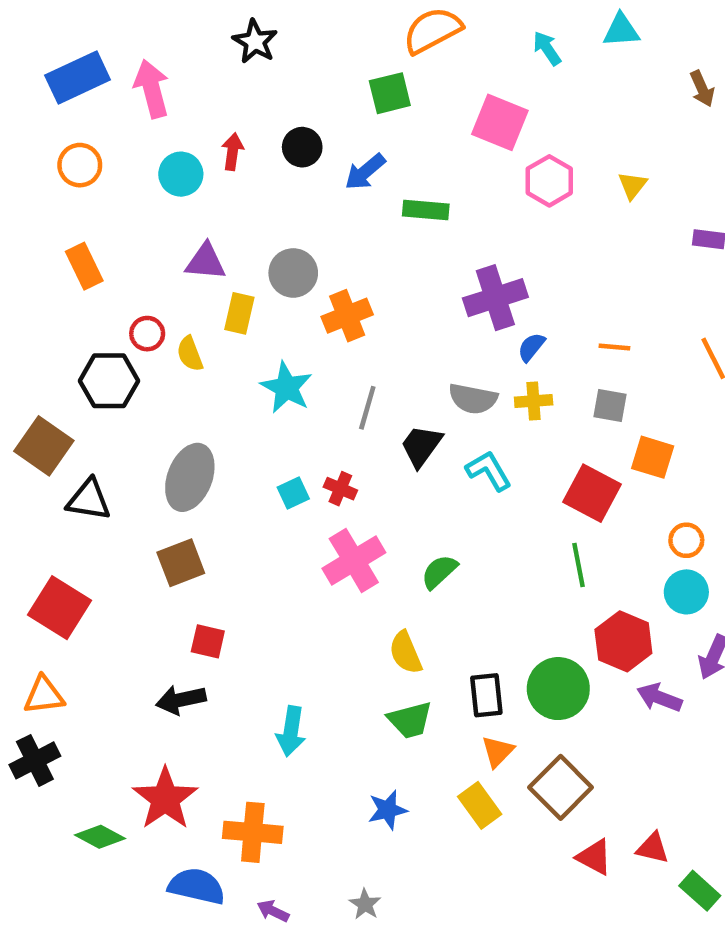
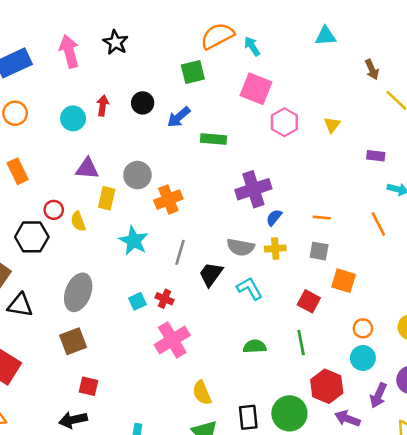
cyan arrow: (547, 48) -> (252, 46), moved
pink arrow: (152, 89) -> (69, 51), moved
red square: (592, 493) -> (309, 301), size x0.7
green semicircle: (439, 572) -> (255, 346), moved, turned 40

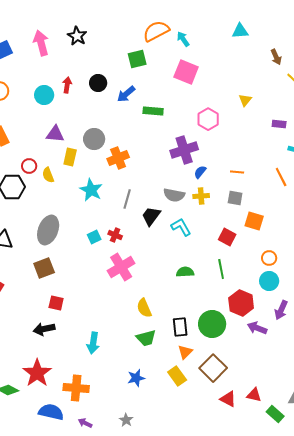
pink hexagon: (284, 122) -> (208, 119), moved

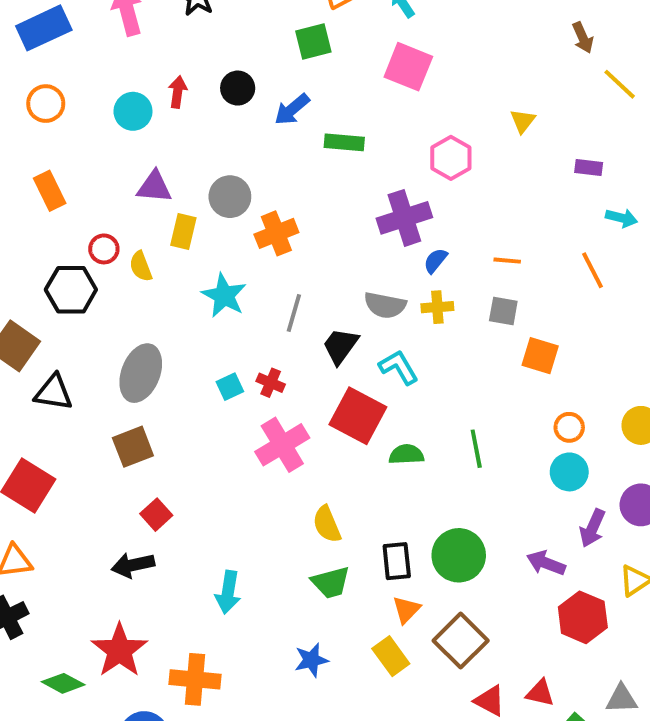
red square: (227, 237) -> (358, 416), moved, size x1.6
red square: (56, 303) -> (156, 515), turned 35
red hexagon: (241, 303) -> (583, 617), moved

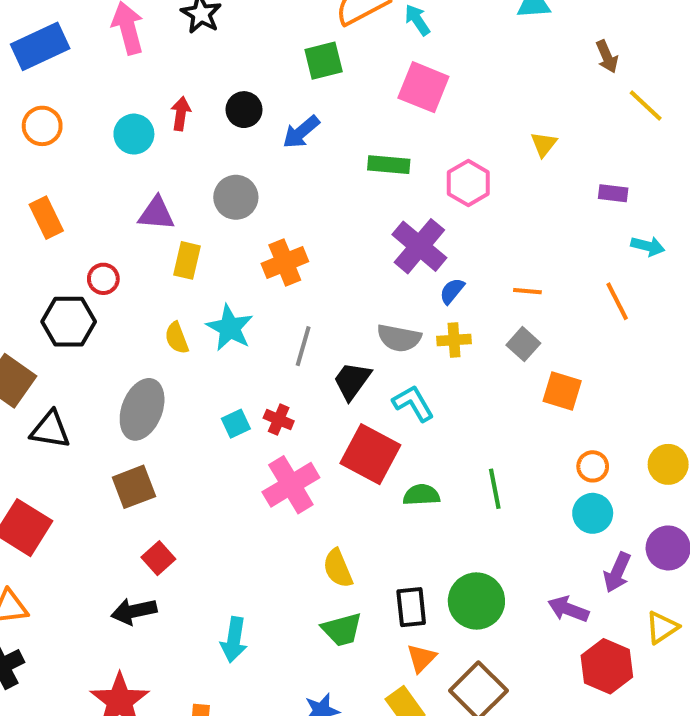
green rectangle: (344, 142) -> (389, 165), moved
gray circle: (230, 197) -> (236, 197), moved
purple cross: (404, 218) -> (419, 246), turned -32
yellow semicircle: (141, 266) -> (177, 338), moved
gray square: (503, 311) -> (523, 344), turned 32

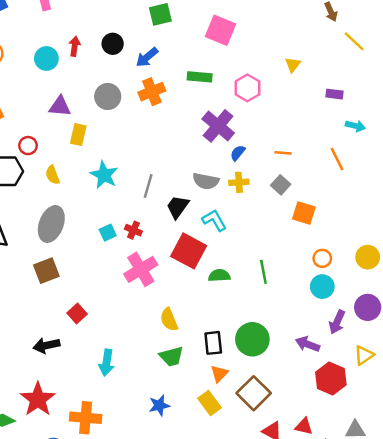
orange cross: (285, 263) -> (152, 92), moved
yellow semicircle: (177, 338) -> (53, 175), moved
red square: (158, 558) -> (77, 314), moved

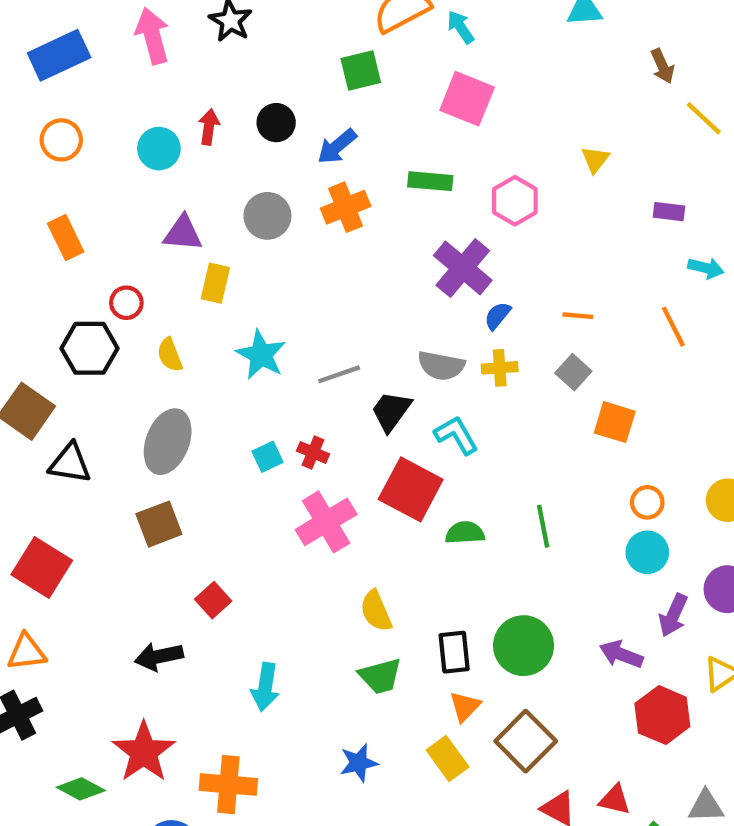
gray line: (148, 186) -> (339, 374), turned 55

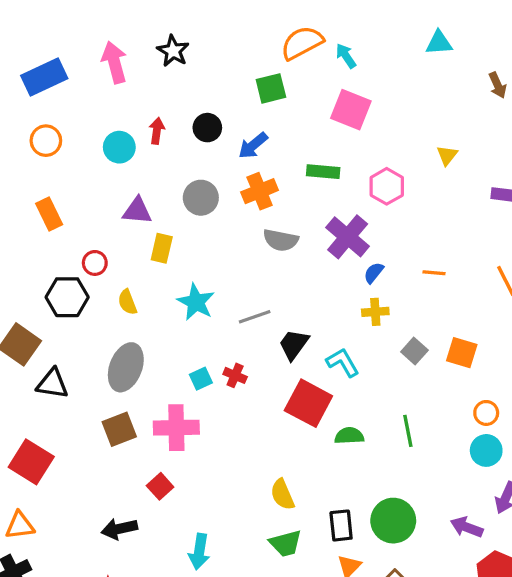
gray semicircle: (441, 366) -> (281, 240), moved
gray square: (573, 372) -> (414, 351), moved
pink cross: (326, 522) -> (176, 428), moved, turned 30

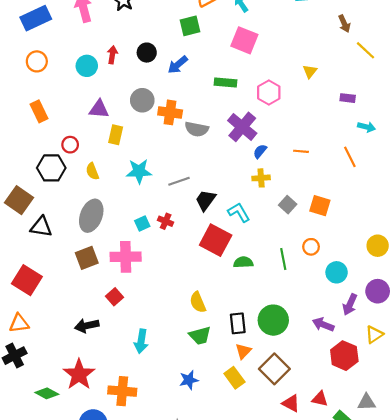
orange cross: (260, 191) -> (170, 112), moved, turned 30
cyan star: (196, 302) -> (139, 171), turned -30
orange circle: (486, 413) -> (311, 247), moved

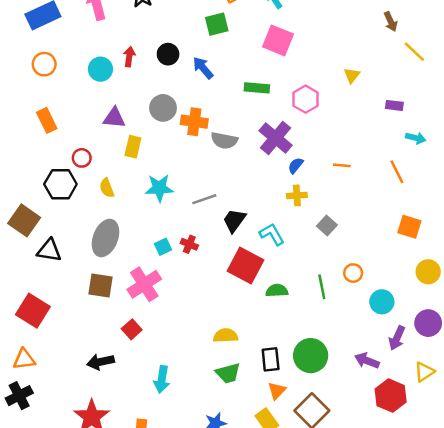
blue arrow: (178, 65) -> (203, 68), turned 90
orange square: (320, 206) -> (409, 227), moved
pink cross: (126, 257) -> (144, 284), turned -32
brown square: (87, 258) -> (100, 286), turned 30
yellow semicircle: (198, 302) -> (226, 336), turned 110

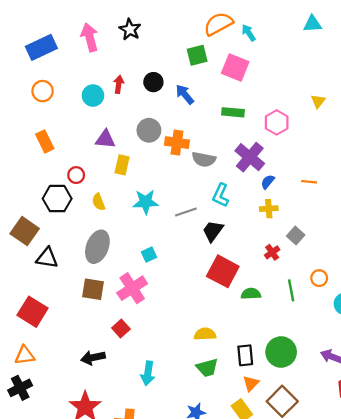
pink square: (278, 40) -> (235, 68), moved
cyan L-shape: (272, 234) -> (221, 195), moved, turned -125
red cross: (189, 244) -> (272, 252), moved, turned 32

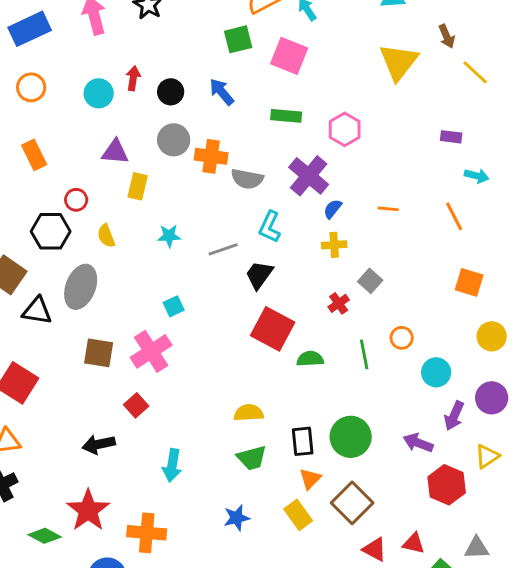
black circle: (153, 82) -> (171, 92), moved
yellow triangle: (318, 101) -> (399, 62), moved, size x2.0
cyan star: (146, 202) -> (169, 236), size x0.7
gray ellipse: (97, 247) -> (81, 287), moved

